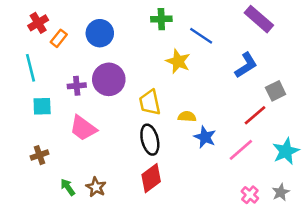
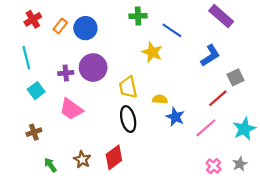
orange rectangle: (59, 38) -> (60, 26), moved
cyan square: (42, 106) -> (36, 91), turned -35
red diamond: (151, 178) -> (114, 157), moved
green arrow: (68, 187) -> (50, 165), moved

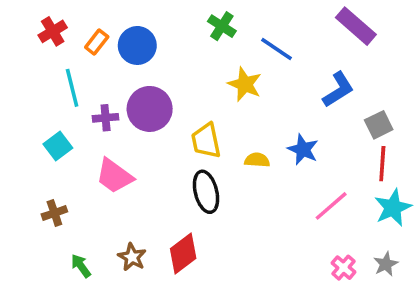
green cross: (138, 16) -> (222, 26), turned 35
cyan line: (26, 58) -> (72, 88), moved
red line: (218, 98) -> (382, 164), moved, turned -45
blue star: (175, 117) -> (303, 149), moved

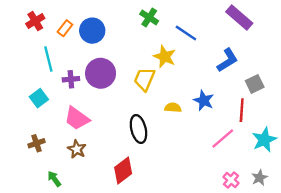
yellow trapezoid: (206, 141) -> (144, 79), moved, turned 35
red line: (382, 164) -> (242, 110), moved
brown star: (132, 257) -> (77, 149), moved

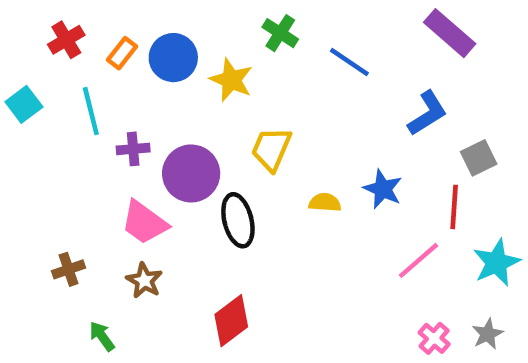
yellow star: (165, 57) -> (231, 80), moved
purple circle: (101, 73) -> (191, 173), moved
cyan square: (39, 98) -> (24, 104), moved
black ellipse: (138, 129) -> (238, 220), moved

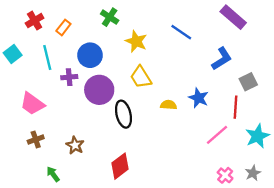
green cross: (280, 33) -> (110, 17), moved
blue circle: (173, 58) -> (90, 55), moved
yellow star: (231, 80) -> (136, 41), moved
yellow trapezoid: (271, 149) -> (141, 77), turned -55
pink trapezoid: (144, 223) -> (32, 104), moved

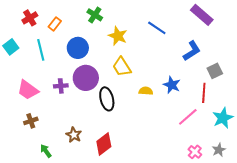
purple cross: (69, 77) -> (61, 86), moved
brown star: (75, 145) -> (74, 135), moved

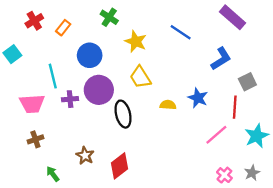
cyan line: (41, 50) -> (53, 76), moved
pink trapezoid: (28, 90) -> (32, 104), turned -40

